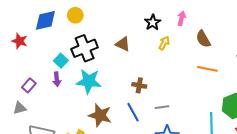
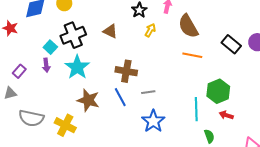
brown semicircle: (203, 39) -> (188, 26), size x1.4
cyan star: (89, 81) -> (77, 67), turned 30
brown cross: (139, 85) -> (126, 71), size x1.5

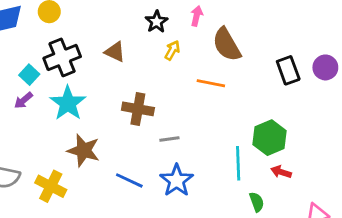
black rectangle: (231, 44) -> (288, 70), turned 30
orange line: (192, 55) -> (211, 83), moved
purple arrow: (46, 65) -> (23, 100), turned 56
blue line: (120, 97) -> (129, 180), moved, turned -36

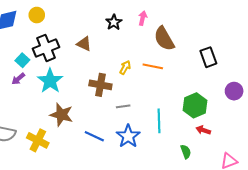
yellow arrow: (172, 50) -> (125, 67), moved
purple circle: (325, 67) -> (234, 91), moved
cyan line: (238, 163) -> (159, 121), moved

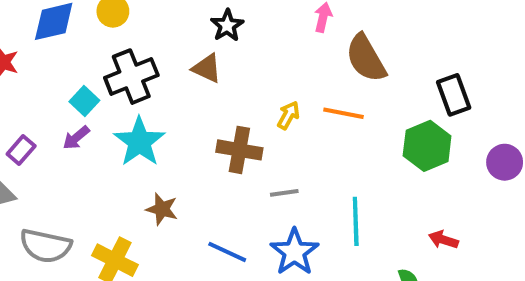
black star: (114, 22) -> (227, 26), moved
green hexagon: (195, 105) -> (427, 146), moved
brown star: (61, 115) -> (162, 209), size x0.7

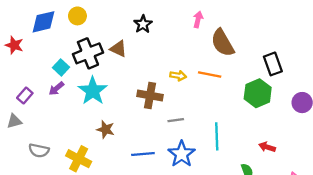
brown triangle: (207, 68) -> (118, 49), moved
yellow arrow: (288, 115) -> (178, 76), turned 70
gray semicircle: (46, 246) -> (39, 151), size x0.7
blue line: (227, 252) -> (143, 154), turned -30

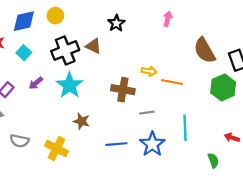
brown semicircle: (223, 43) -> (205, 50), moved
cyan square: (61, 67) -> (24, 53), moved
orange line: (210, 74) -> (172, 82), moved

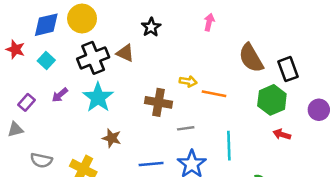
yellow circle: (55, 16) -> (82, 19), size x1.5
red arrow: (232, 138) -> (282, 134), moved

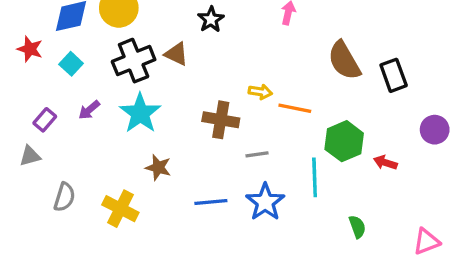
green hexagon: (272, 100) -> (344, 141), moved
gray semicircle: (41, 160) -> (64, 197), turned -85

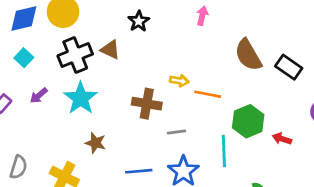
black rectangle: (394, 75) -> (289, 67), turned -35

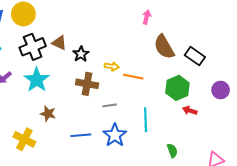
pink arrow: (202, 16) -> (147, 17), moved
black star: (139, 21) -> (81, 54), moved
green hexagon: (248, 121) -> (177, 88), moved

